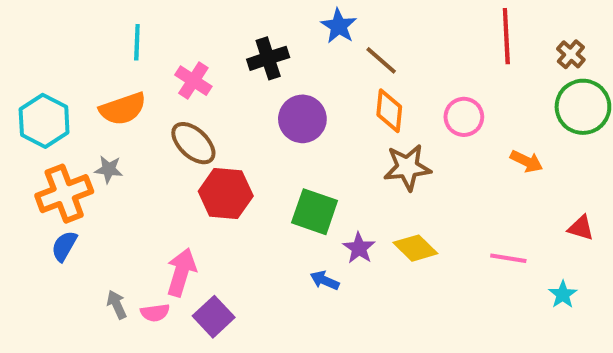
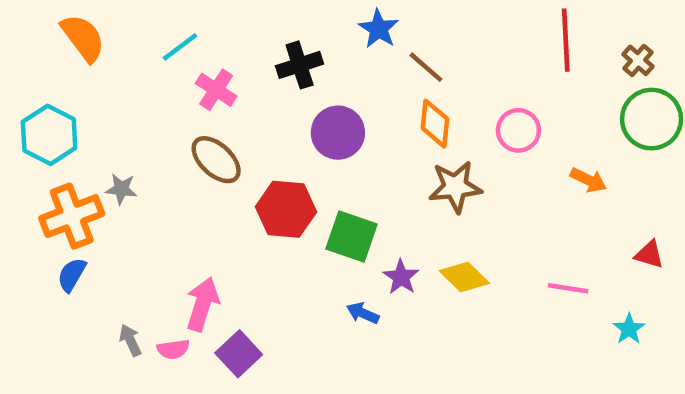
cyan line: (137, 42) -> (180, 47), moved, turned 51
orange semicircle: (123, 109) -> (83, 38), moved, turned -108
red hexagon: (226, 194) -> (286, 209), moved

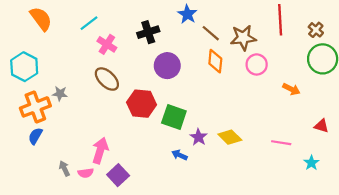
brown star: (455, 187) -> (243, 38), moved

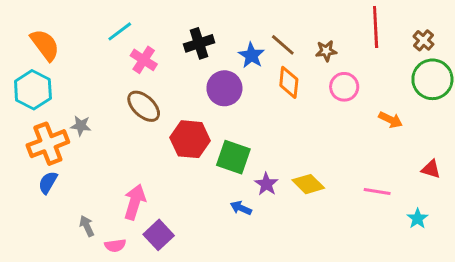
blue star: (187, 14) -> (251, 55), moved
orange semicircle: (41, 19) -> (45, 45), moved
brown star: (243, 38) -> (326, 51), size x0.6
pink semicircle: (86, 173) -> (115, 245), moved

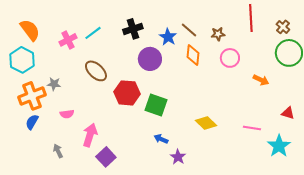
cyan line: (120, 31) -> (93, 33), moved
pink cross: (144, 60) -> (68, 40), moved, turned 30
purple star: (266, 184) -> (178, 157), moved
cyan star: (417, 218) -> (279, 146), size x1.6
pink semicircle: (115, 245) -> (67, 114), moved

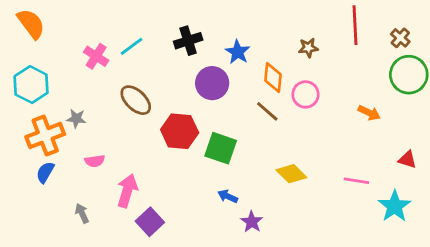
orange semicircle: (30, 30) -> (31, 24), moved
brown line: (189, 30) -> (267, 111), moved
pink cross: (68, 40) -> (96, 56), turned -30
pink circle: (230, 58) -> (305, 94), moved

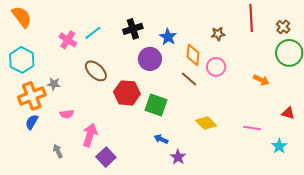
cyan star: (395, 206) -> (279, 146), size x0.7

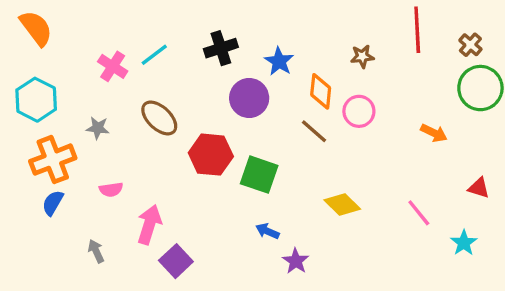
gray star: (54, 84) -> (98, 128), moved
pink line: (252, 128) -> (419, 213), turned 42

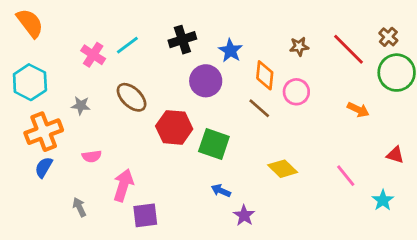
red line: (417, 30) -> (349, 49), moved, turned -42
purple square: (176, 261) -> (145, 215), turned 36

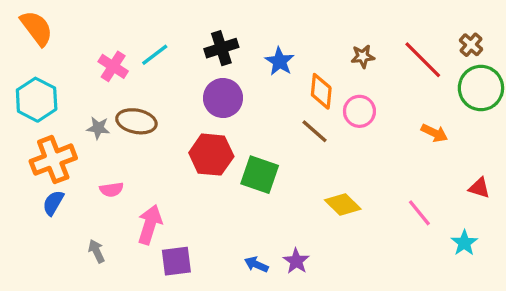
purple circle: (206, 81) -> (223, 98), moved
brown ellipse: (132, 97) -> (136, 121), moved, turned -32
blue arrow: (221, 191) -> (256, 264), moved

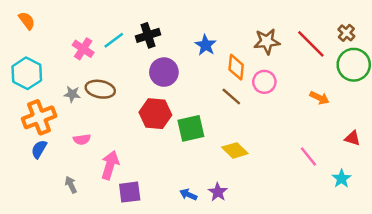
orange semicircle: (37, 28) -> (27, 21), size x0.7
black cross: (221, 48) -> (148, 35), moved
brown star: (363, 56) -> (267, 41), size x1.5
green square: (260, 175) -> (191, 128), turned -32
yellow diamond: (343, 205) -> (235, 150), moved

